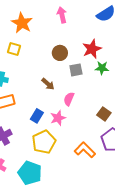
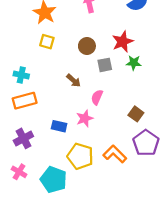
yellow square: (14, 49) -> (47, 42), moved
blue rectangle: (37, 116) -> (59, 126), moved, turned 72
yellow pentagon: (44, 142) -> (80, 156), moved, turned -30

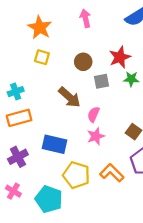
cyan cross: (21, 75) -> (16, 92), turned -32
brown arrow: (74, 81) -> (69, 97), size x1.5
pink star: (85, 118) -> (96, 136), moved
blue rectangle: (59, 126) -> (55, 144), size x1.5

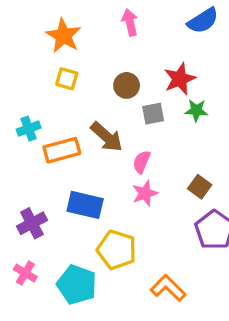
orange rectangle: (19, 118) -> (62, 150), moved
orange L-shape: (112, 173) -> (168, 288), moved

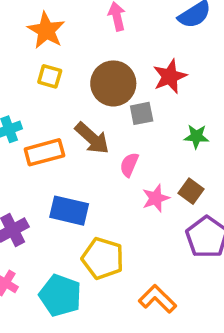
brown circle: (127, 85) -> (113, 83), size x1.6
green star: (196, 110) -> (196, 136), moved
pink star: (145, 193) -> (156, 198), moved

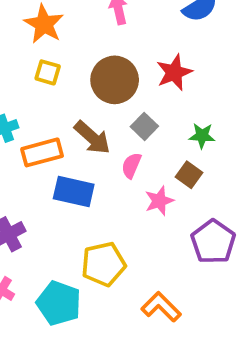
gray square: (142, 113) -> (144, 126), moved, turned -35
brown square: (191, 191) -> (189, 175), moved
blue rectangle: (69, 211) -> (74, 192), moved
yellow pentagon: (103, 258) -> (103, 264), turned -30

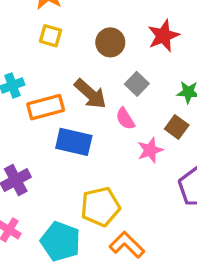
brown circle: (115, 80) -> (110, 42), size x0.7
pink semicircle: (131, 165) -> (125, 119), turned -55
orange L-shape: (161, 307) -> (127, 245), moved

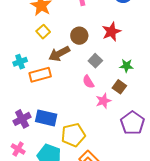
yellow square: (51, 36) -> (43, 32), turned 32
brown arrow: (90, 94) -> (59, 54), moved, turned 110
blue rectangle: (74, 142) -> (46, 118), moved

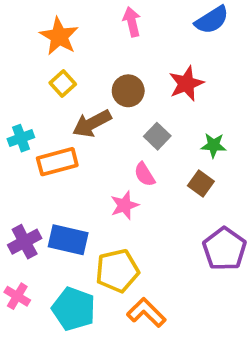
pink star: (103, 101) -> (125, 205), moved

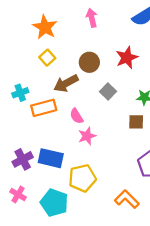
pink semicircle: (145, 174) -> (76, 116), moved
brown square: (201, 183) -> (136, 122), turned -35
orange L-shape: (146, 313) -> (127, 199), moved

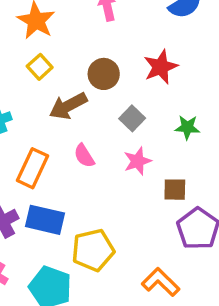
orange rectangle: (44, 108) -> (33, 168), moved, turned -50
brown square: (136, 122) -> (175, 190), moved
pink star: (87, 136) -> (137, 161), moved

